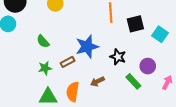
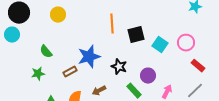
green star: (45, 68) -> (38, 74), moved

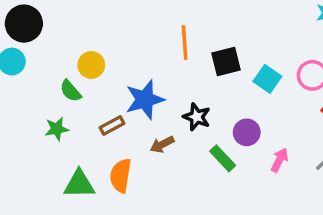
yellow circle: (58, 15) -> (91, 65), moved
brown arrow: (99, 91) -> (162, 144), moved

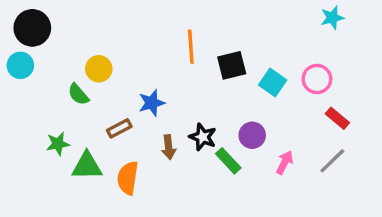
blue star: (145, 100) -> (152, 103), size x0.7
black star: (197, 117) -> (203, 137), moved
green star: (57, 129) -> (58, 144), moved
brown arrow: (162, 144) -> (169, 147), turned -70
green triangle: (79, 184) -> (87, 166), moved

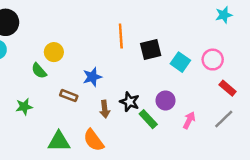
brown rectangle: (119, 128) -> (69, 96), turned 49
green triangle: (87, 166) -> (59, 141), moved
orange semicircle: (128, 178) -> (94, 140), moved, turned -45

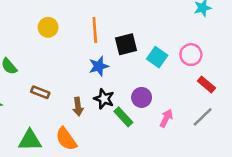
yellow circle: (54, 52) -> (48, 27), moved
blue star: (92, 77) -> (99, 66), moved

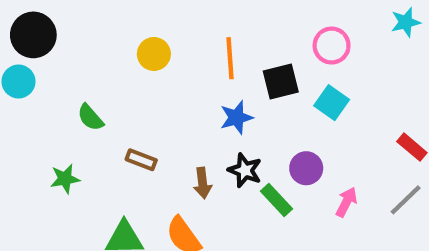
pink circle: (191, 55) -> (332, 46), moved

